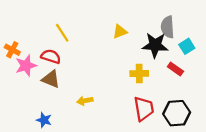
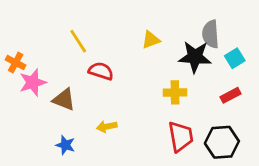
red semicircle: (51, 57) -> (101, 71), moved
red rectangle: (175, 69) -> (230, 95), moved, turned -63
blue star: (44, 120) -> (65, 145), moved

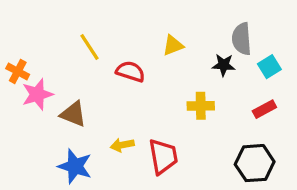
black star: (195, 57) -> (224, 65), size x0.6
red semicircle: (101, 71) -> (130, 71), moved
red trapezoid: (181, 137) -> (163, 156), moved
blue star: (65, 145) -> (75, 166), size x1.5

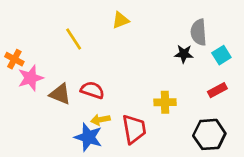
yellow triangle: (173, 45) -> (121, 20), moved
red semicircle: (130, 71) -> (92, 90), moved
yellow cross: (201, 106) -> (165, 102), moved
blue star: (75, 166) -> (88, 137), moved

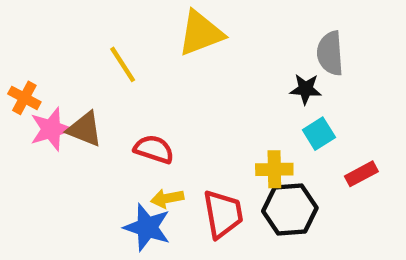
yellow triangle: (121, 20) -> (201, 33), size x1.6
cyan square: (221, 55) -> (319, 134), moved
red rectangle: (217, 90) -> (361, 174), moved
brown triangle: (60, 94) -> (85, 129), moved
black hexagon: (209, 134) -> (290, 209), moved

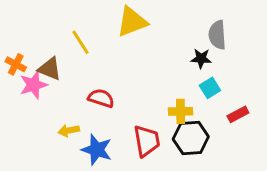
brown triangle: (85, 129) -> (50, 69), moved
yellow arrow: (167, 198) -> (69, 131), moved

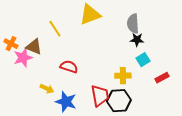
gray semicircle: (217, 35) -> (133, 24), moved
yellow arrow: (69, 131) -> (47, 89), turned -144
black hexagon: (191, 138) -> (119, 101), moved

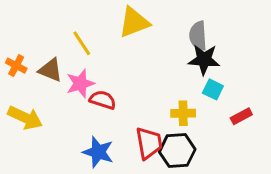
black star: (137, 40) -> (204, 60), size x1.5
pink star: (23, 58) -> (80, 83), moved
cyan square: (143, 60) -> (213, 89), turned -32
yellow arrow: (47, 89) -> (25, 118), moved, size x1.6

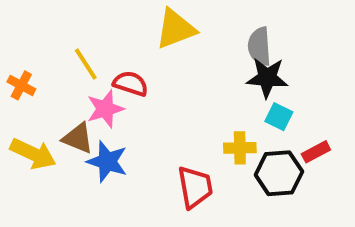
yellow line: (82, 43) -> (86, 64), moved
brown triangle: (50, 70) -> (78, 138), moved
red semicircle: (103, 100) -> (131, 83), moved
black hexagon: (177, 151) -> (279, 173), moved
blue star: (98, 152) -> (107, 162), moved

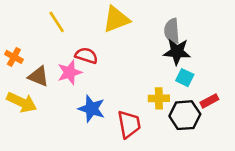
yellow line: (86, 64) -> (57, 22), moved
brown triangle: (78, 138) -> (38, 76), moved
blue star: (107, 162) -> (92, 109), moved

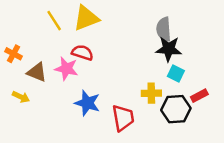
yellow triangle: (116, 19) -> (86, 18), moved
pink star: (70, 72) -> (66, 69), turned 30
yellow arrow: (22, 102) -> (21, 97), size x0.6

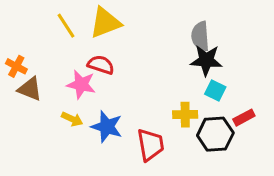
brown triangle: (37, 72) -> (30, 89), moved
yellow arrow: (21, 97) -> (72, 119), moved

